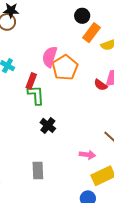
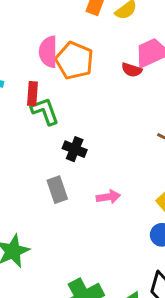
pink arrow: (87, 155) -> (108, 197), moved
gray rectangle: (38, 170) -> (57, 190), moved

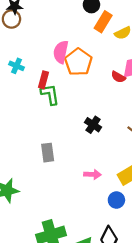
black cross: (75, 149) -> (93, 125), moved
pink arrow: (108, 197) -> (92, 174), moved

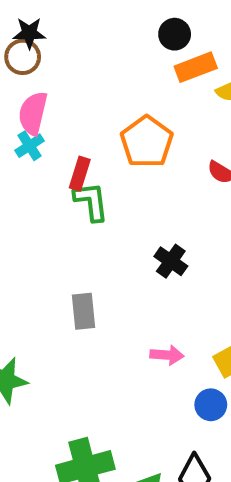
orange rectangle: (103, 22) -> (196, 67), turned 36
pink semicircle: (61, 52) -> (33, 113), moved
cyan cross: (16, 66) -> (30, 146), turned 32

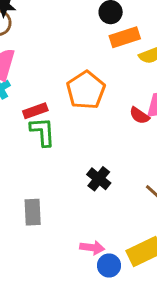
red rectangle: (80, 174) -> (35, 111), turned 50
blue circle: (211, 405) -> (109, 265), moved

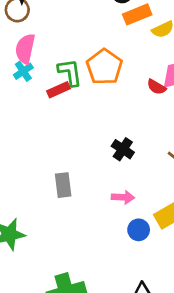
green L-shape: (43, 132) -> (70, 72), moved
pink arrow: (92, 248) -> (123, 197), moved

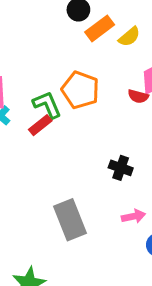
gray rectangle: (63, 185) -> (70, 220), size x1.5

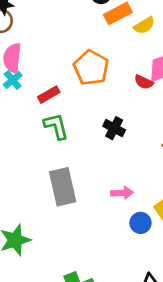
green L-shape: (47, 105) -> (56, 126), moved
black cross: (121, 168) -> (114, 128), moved

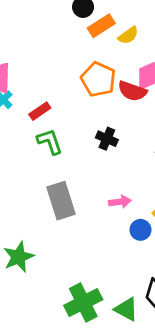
orange pentagon: (91, 68) -> (98, 79), moved
red semicircle: (144, 82) -> (132, 91), size x1.5

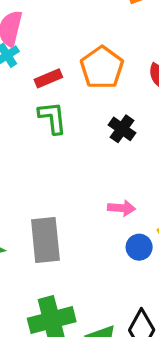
orange pentagon: (98, 79) -> (102, 68), moved
gray rectangle: (61, 201) -> (45, 240), moved

